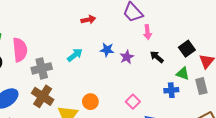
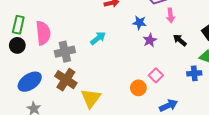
blue star: (107, 50) -> (139, 23), moved
orange circle: (90, 102) -> (138, 88), moved
pink square: (133, 102) -> (156, 75), moved

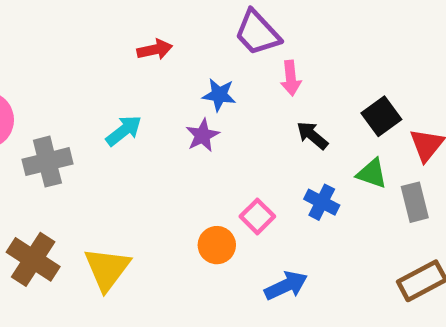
purple star: (150, 40) -> (202, 135), moved
blue cross: (194, 73) -> (322, 202), moved, turned 32
brown cross: (66, 80) -> (33, 259), moved

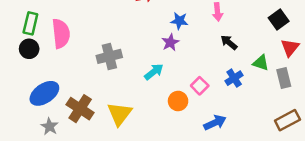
black square: (381, 116) -> (279, 20), moved
cyan arrow: (124, 131) -> (154, 72), moved
gray cross: (47, 162) -> (109, 56), moved
blue cross: (322, 202) -> (234, 78), turned 30

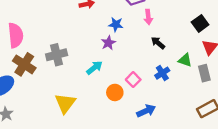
brown cross: (80, 109) -> (24, 64), moved

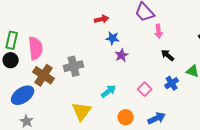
blue star: (116, 25) -> (113, 38), moved
cyan arrow: (94, 68) -> (109, 91), moved
orange circle: (115, 92) -> (126, 117), moved

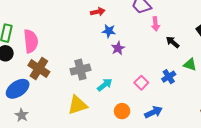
black arrow: (168, 55) -> (173, 42), moved
gray cross: (74, 66) -> (80, 70), moved
yellow triangle: (82, 111) -> (77, 105), turned 35

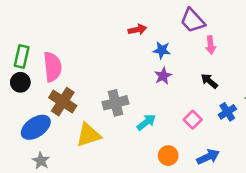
blue star: (109, 31) -> (162, 50), moved
black arrow: (173, 42) -> (209, 81), moved
yellow triangle: (77, 105) -> (88, 135), moved

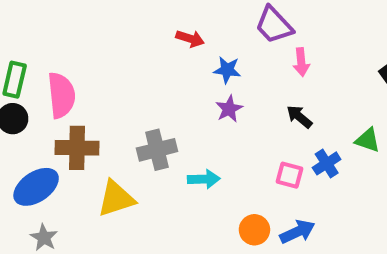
red arrow: (137, 30) -> (190, 39), turned 30
brown cross: (63, 102) -> (77, 148), turned -32
pink square: (193, 120) -> (290, 175), moved, turned -30
cyan arrow: (146, 122) -> (204, 179), turned 36
orange circle: (168, 156) -> (254, 230), moved

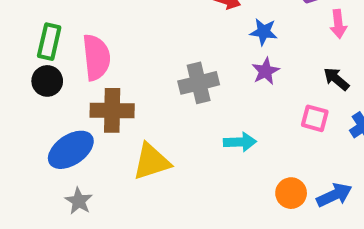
gray cross: (157, 150) -> (199, 83), moved
pink square: (290, 175) -> (315, 118), moved

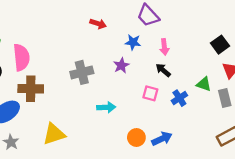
pink arrow: (338, 24) -> (164, 47), moved
blue star: (264, 32) -> (133, 42), moved
yellow triangle: (151, 162) -> (54, 134), moved

